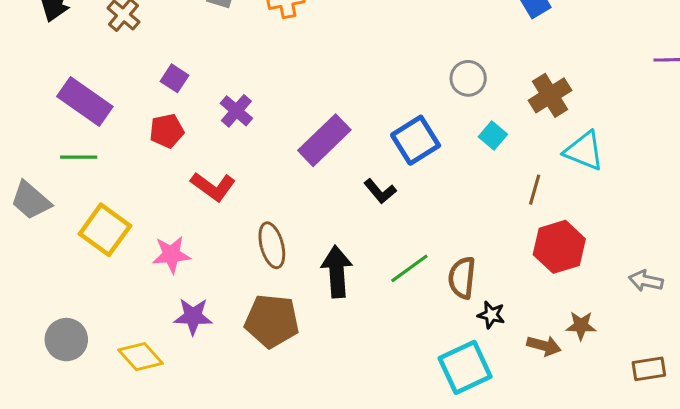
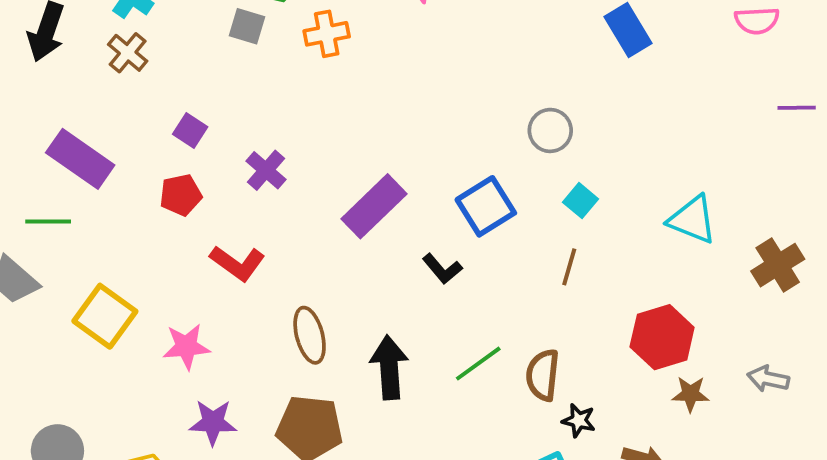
brown cross: (550, 95) -> (778, 265), moved
green line: (79, 157) -> (48, 221), moved
brown line: (535, 190) -> (569, 267), moved
brown star: (581, 326) -> (691, 394), moved

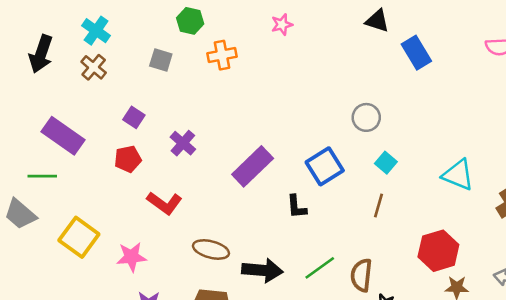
gray square: (247, 26) -> (161, 60), moved
black L-shape: (442, 269) -> (297, 207), turned 35
brown ellipse: (310, 335) -> (211, 249), turned -60
black arrow: (389, 367) -> (262, 270), turned 99

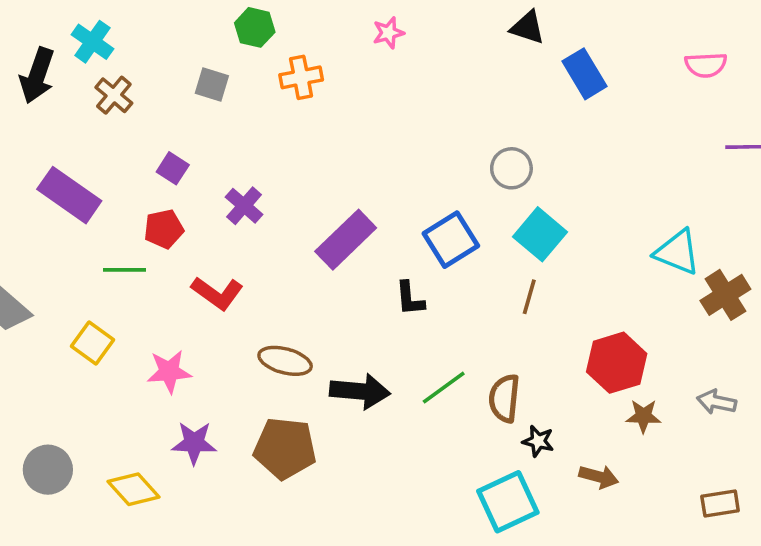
cyan cross: (96, 31) -> (92, 42), moved
cyan square: (386, 163) -> (540, 234), size x1.6
cyan triangle: (458, 175) -> (677, 252), moved
green line: (42, 176) -> (125, 270), moved
yellow square: (79, 237) -> (92, 343), size x0.7

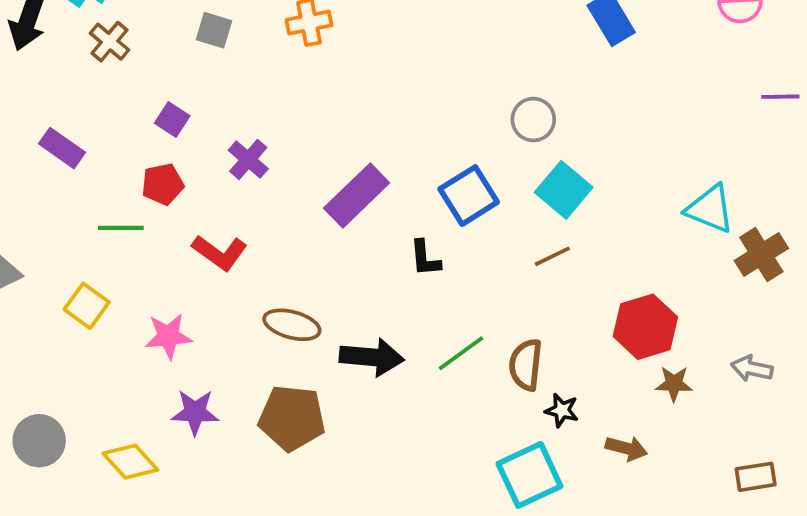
purple rectangle: (69, 195) -> (62, 148), size x0.7
brown line: (529, 297) -> (552, 256), turned 48

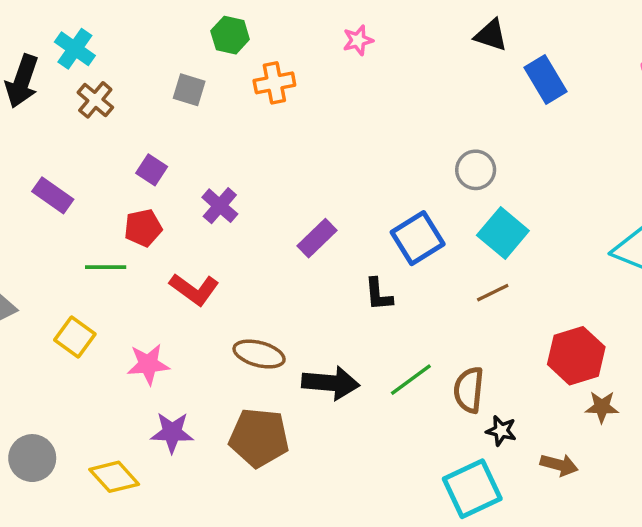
purple rectangle: (357, 196) -> (317, 238), size x0.7

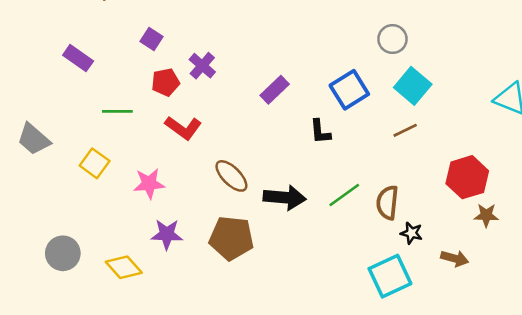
red pentagon: (143, 228) -> (166, 82), moved
brown ellipse: (259, 354) -> (231, 176), turned 30

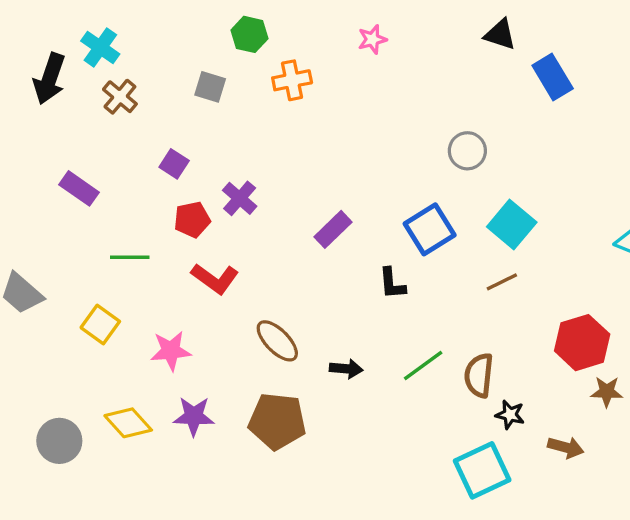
gray circle: (392, 39) -> (467, 151), moved
black arrow: (285, 198) -> (346, 369), size x0.6
yellow diamond: (124, 267) -> (128, 423), moved

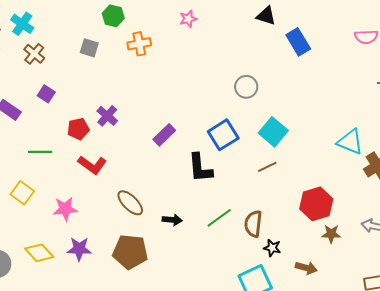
purple square: (174, 164) -> (46, 94), moved
black L-shape: (392, 284) -> (200, 168), size x1.5

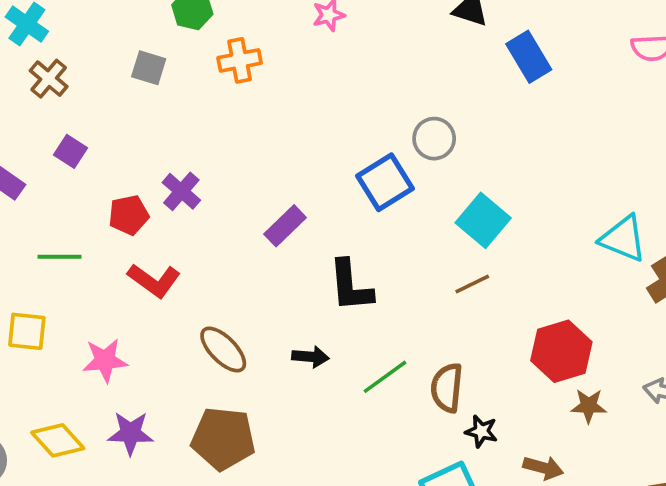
blue square: (223, 135) -> (385, 182), moved
yellow square: (22, 193) -> (27, 331), turned -30
black arrow: (172, 220) -> (310, 357), moved

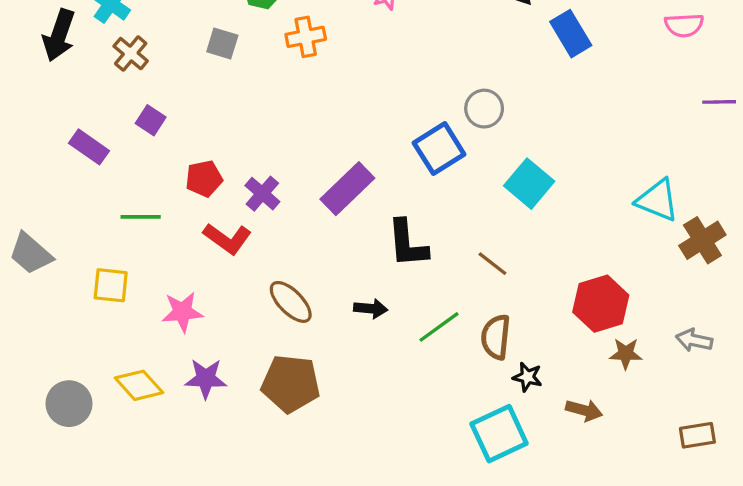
purple cross: (181, 191) -> (262, 194), moved
purple rectangle: (285, 226) -> (347, 189), size x1.4
brown line: (472, 284) -> (492, 264), moved, turned 64

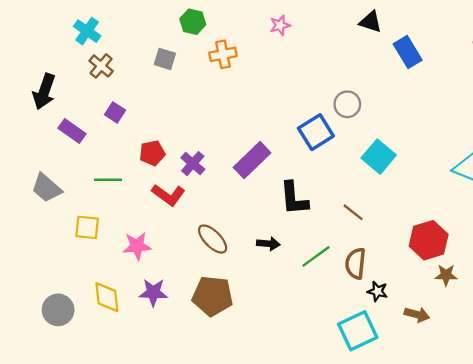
black arrow: (59, 35) -> (44, 91), moved
gray trapezoid: (31, 254) -> (46, 188), moved
yellow diamond: (139, 385) -> (107, 297), turned 36

